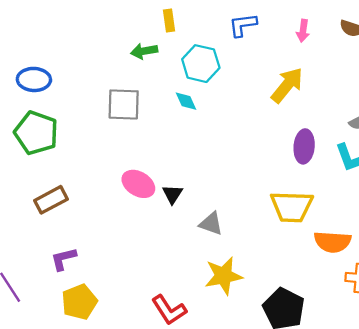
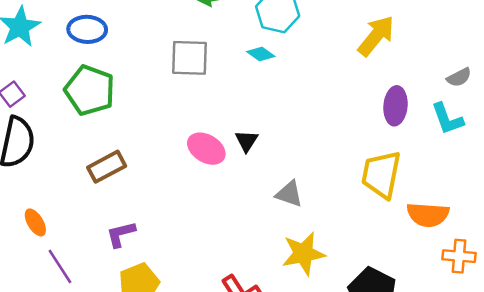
cyan diamond: (186, 101) -> (261, 54), turned -30
black triangle: (172, 194) -> (247, 141), moved
yellow trapezoid: (292, 207) -> (381, 174), turned 99

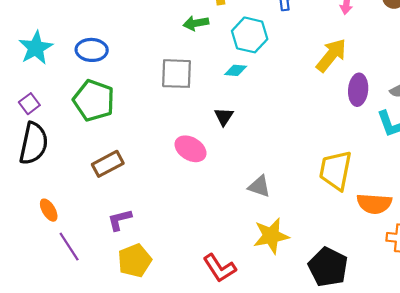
cyan diamond: (261, 54) -> (236, 70), turned -30
purple ellipse: (396, 106) -> (358, 90), moved
black triangle: (247, 141) -> (224, 117), moved

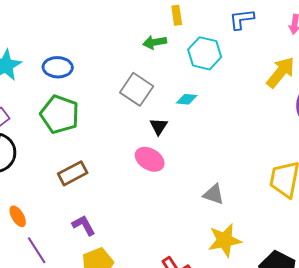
cyan diamond: (236, 70) -> (187, 99), moved
gray square: (177, 74) -> (137, 89), turned 32
black triangle: (224, 117) -> (159, 126), moved
purple L-shape: (120, 220) -> (84, 225), turned 75

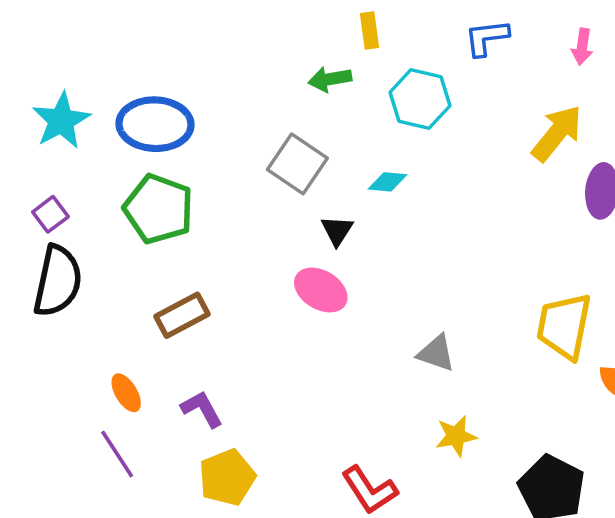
blue ellipse: (58, 67) -> (155, 124), size x1.4
orange ellipse: (18, 216) -> (126, 393), moved
yellow star: (225, 240) -> (456, 436), size x0.7

